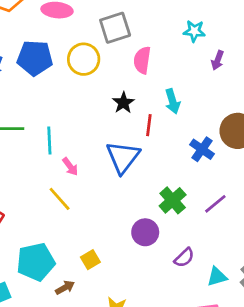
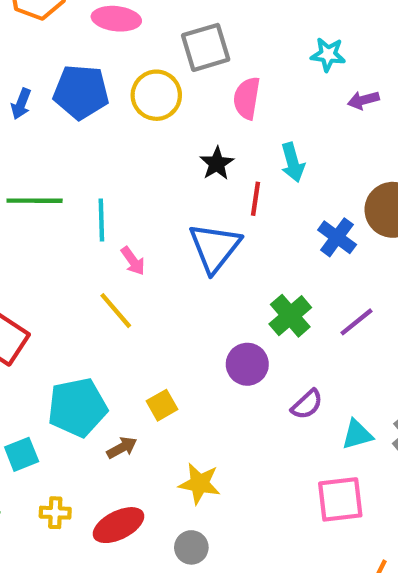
purple arrow: (218, 60) -> (363, 100), turned 54

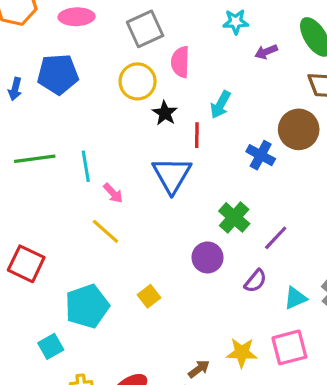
yellow circle: (156, 95) -> (138, 81), moved
cyan arrow: (293, 162) -> (220, 105), turned 52
purple line: (357, 322) -> (276, 238), moved
brown arrow: (122, 448) -> (199, 369), moved
yellow star: (200, 484) -> (242, 353), moved

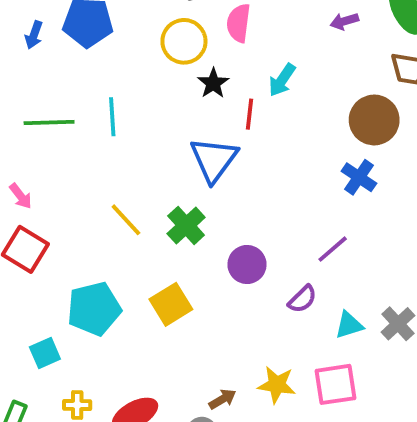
blue cross: (261, 155) -> (359, 177), moved
cyan line: (86, 166) -> (112, 117), moved
pink arrow: (113, 193) -> (21, 196), moved
green cross: (234, 217) -> (186, 225), moved
yellow square: (149, 296) -> (171, 304), size x1.5

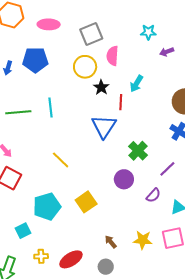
green cross: (186, 225) -> (138, 151), moved
brown arrow: (223, 399) -> (111, 242), moved, turned -96

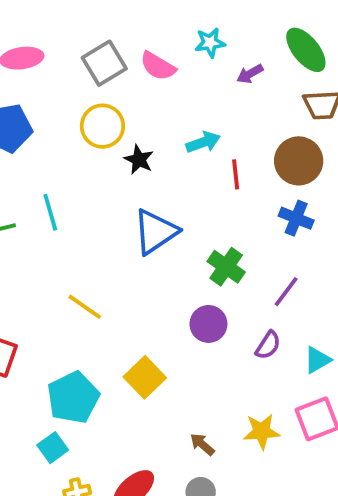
pink semicircle: (112, 56) -> (158, 66), moved, turned -54
cyan arrow: (136, 84) -> (203, 142), turned -132
red line: (121, 102) -> (236, 174), moved
blue triangle: (104, 126) -> (155, 232), turned 32
cyan square: (23, 231) -> (53, 448), moved

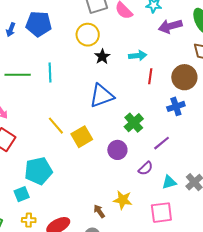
purple arrow: (250, 74) -> (170, 26), size x1.6
blue cross: (296, 218) -> (176, 106), turned 36
yellow square: (145, 377) -> (82, 137), moved
yellow star: (262, 431) -> (123, 200), moved

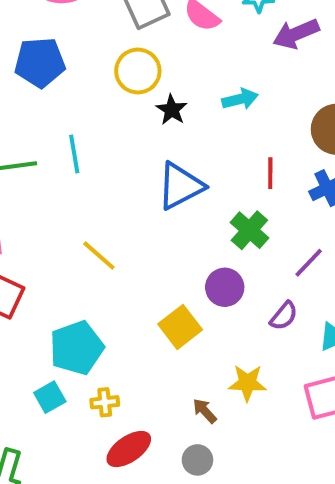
red line: (150, 76) -> (270, 173), moved
yellow square: (82, 137) -> (180, 327), moved
yellow cross: (29, 220) -> (105, 402), moved

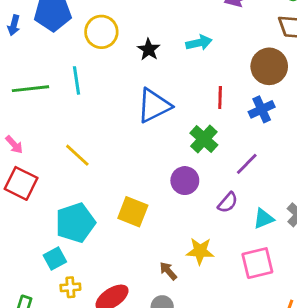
yellow circle: (138, 71) -> (101, 32), moved
yellow line: (99, 256) -> (77, 155), moved
yellow square: (180, 327) -> (133, 212), moved, turned -32
yellow cross: (105, 402) -> (70, 287), moved

